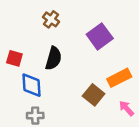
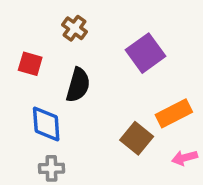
red square: (14, 58) -> (30, 64), moved
pink arrow: (126, 108) -> (185, 158), turned -63

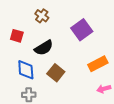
black semicircle: (78, 85) -> (44, 48), turned 42
brown square: (137, 138) -> (56, 73), moved

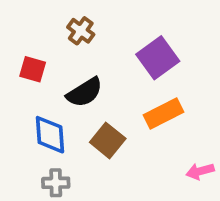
orange rectangle: (98, 64) -> (163, 114), moved

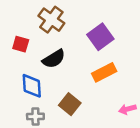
brown cross: (81, 31) -> (51, 20), size x1.5
brown square: (108, 140) -> (70, 104), moved

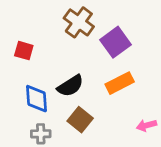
brown cross: (51, 20) -> (79, 22), moved
black semicircle: (54, 59) -> (70, 86), moved

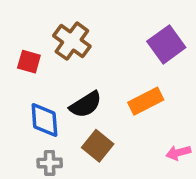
brown cross: (79, 22) -> (72, 41), moved
purple square: (115, 42) -> (166, 44), moved

